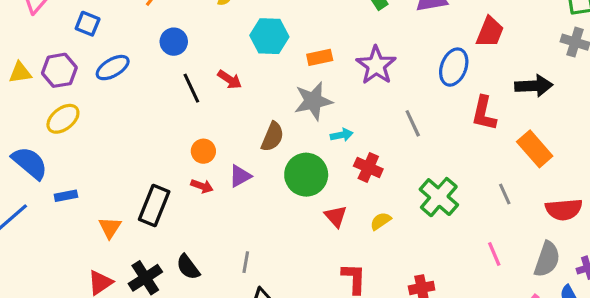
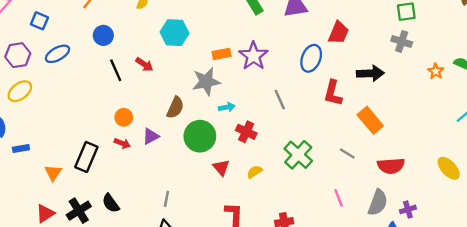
orange rectangle: (320, 57) -> (222, 54), moved
gray line: (505, 194) -> (347, 154), turned -35
gray line: (246, 262) -> (166, 199), moved

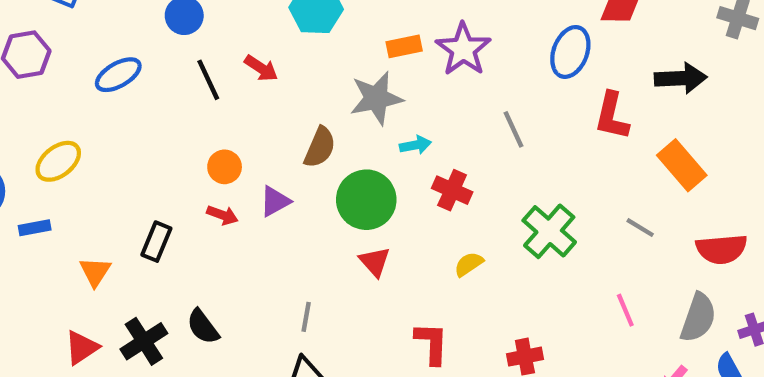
blue ellipse: (57, 54) -> (118, 75), moved
yellow ellipse: (20, 91) -> (58, 161), moved
black rectangle: (86, 157) -> (156, 242), size x0.7
red triangle: (221, 168) -> (375, 262), moved

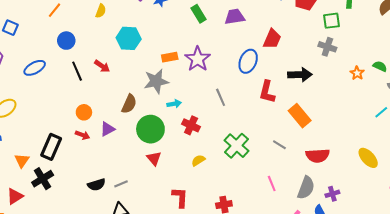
black rectangle: (156, 242) -> (51, 147), size x1.4
gray line: (306, 317) -> (121, 184), turned 56
black semicircle: (203, 327) -> (97, 185), moved, turned -72
black cross: (144, 341) -> (43, 179), moved

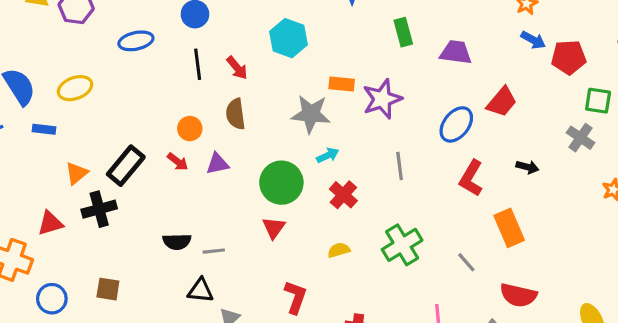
black arrow: (300, 75) -> (527, 167), size x0.6
brown semicircle: (129, 104) -> (236, 114), moved, turned 132
cyan arrow: (174, 104) -> (328, 155), turned -32

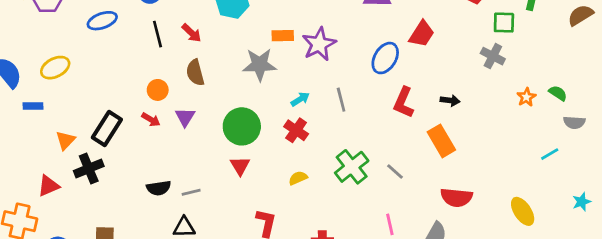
cyan arrow: (328, 155) -> (300, 99), moved
purple triangle: (217, 164) -> (185, 117), turned -40
black arrow: (527, 167) -> (450, 100), moved
gray line: (466, 262) -> (395, 172), moved

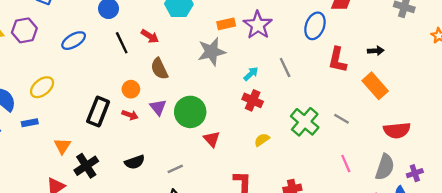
green circle: (242, 126) -> (190, 112), moved
black rectangle: (107, 128) -> (98, 112), moved
black semicircle: (159, 188) -> (135, 162), moved

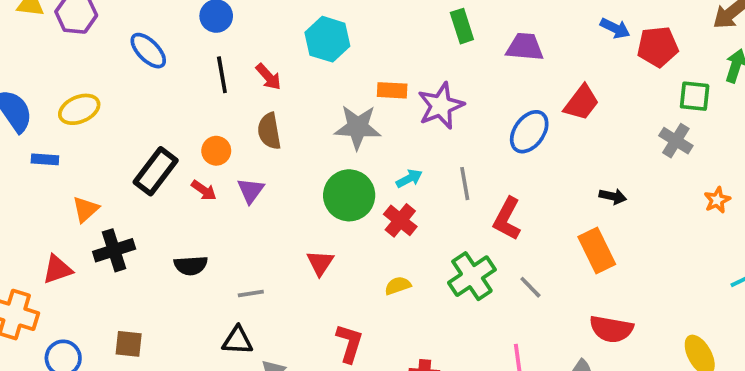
blue ellipse: (74, 41) -> (148, 51), turned 60
red L-shape: (337, 60) -> (507, 219), moved
green circle: (190, 112) -> (349, 195), moved

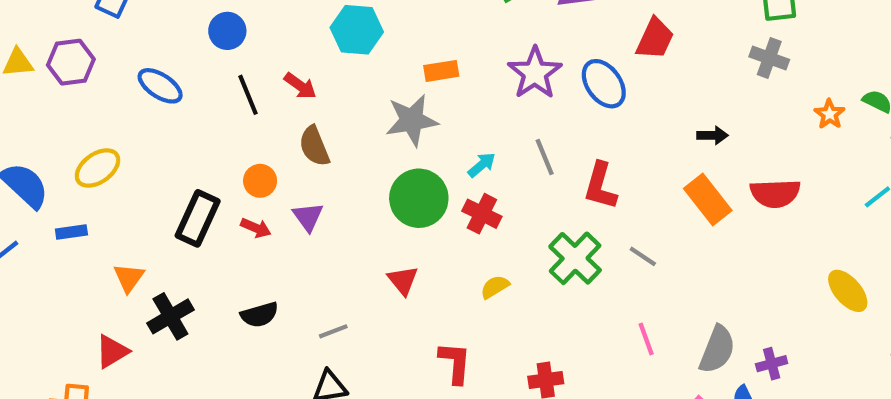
purple star: (441, 106) -> (535, 73), moved
blue ellipse: (529, 132) -> (604, 84), turned -60
red semicircle: (611, 329) -> (775, 193), moved

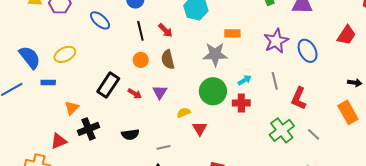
red trapezoid: (655, 39) -> (347, 35), moved
orange circle: (260, 181) -> (141, 60), moved
red cross: (482, 214) -> (241, 103), turned -36
yellow semicircle: (495, 287) -> (184, 113), moved

